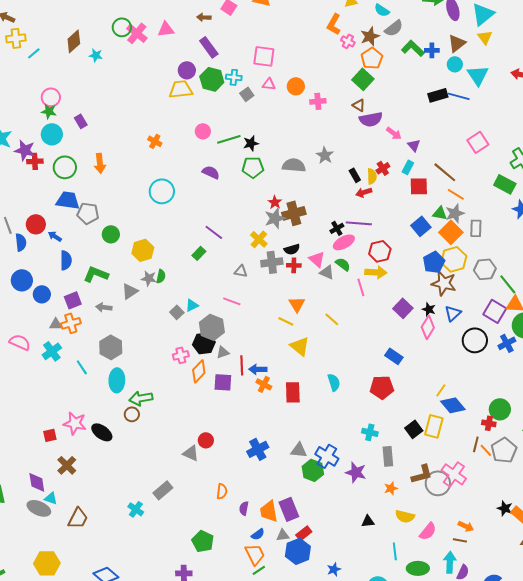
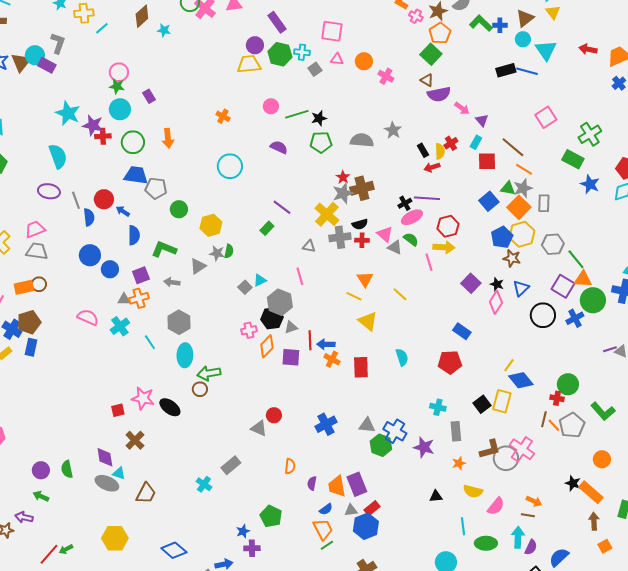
pink cross: (318, 101) -> (386, 76), turned 35
yellow cross: (259, 239) -> (327, 214), size x1.4
brown star: (444, 283) -> (512, 258), size x0.7
pink line: (232, 301) -> (300, 276), turned 54
blue star: (334, 569) -> (243, 531), moved

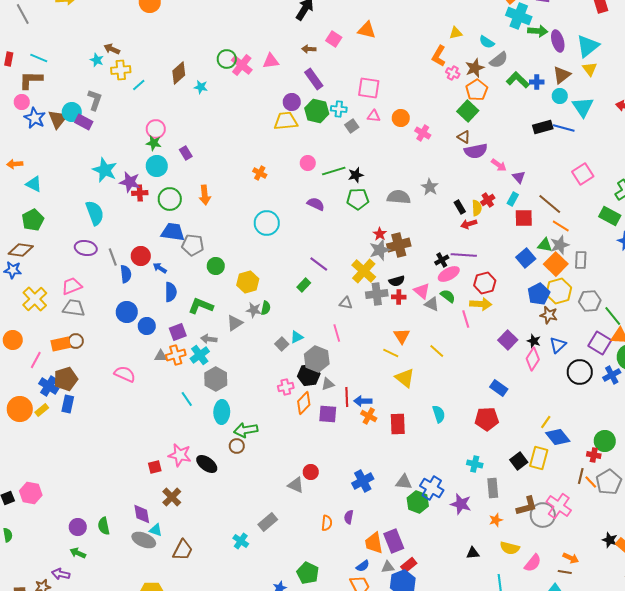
cyan cross: (120, 326) -> (200, 355), moved
purple semicircle: (312, 483) -> (349, 517), moved

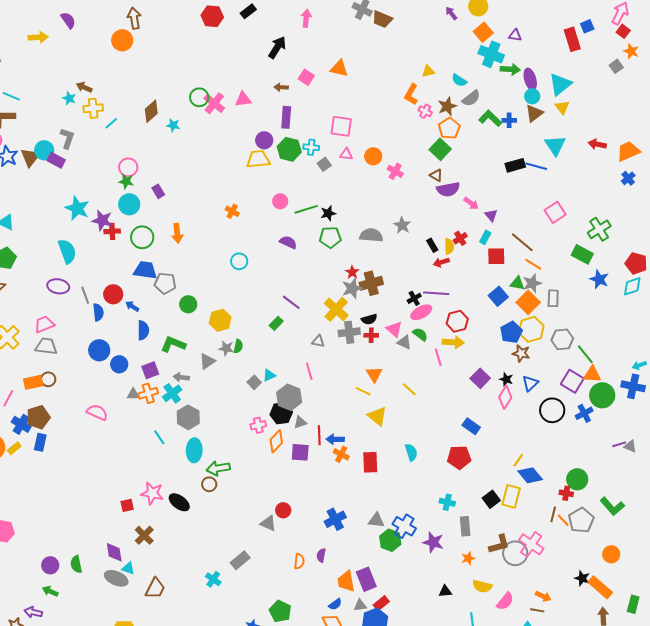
purple rectangle: (314, 79) -> (286, 117), turned 40
cyan circle: (560, 96) -> (532, 96), moved
cyan circle: (267, 223) -> (239, 261), size x0.7

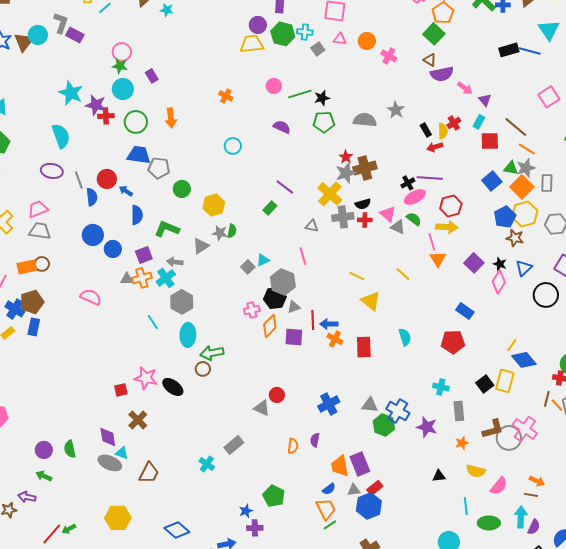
purple rectangle: (56, 160) -> (75, 35), moved
orange triangle: (374, 374) -> (438, 259), moved

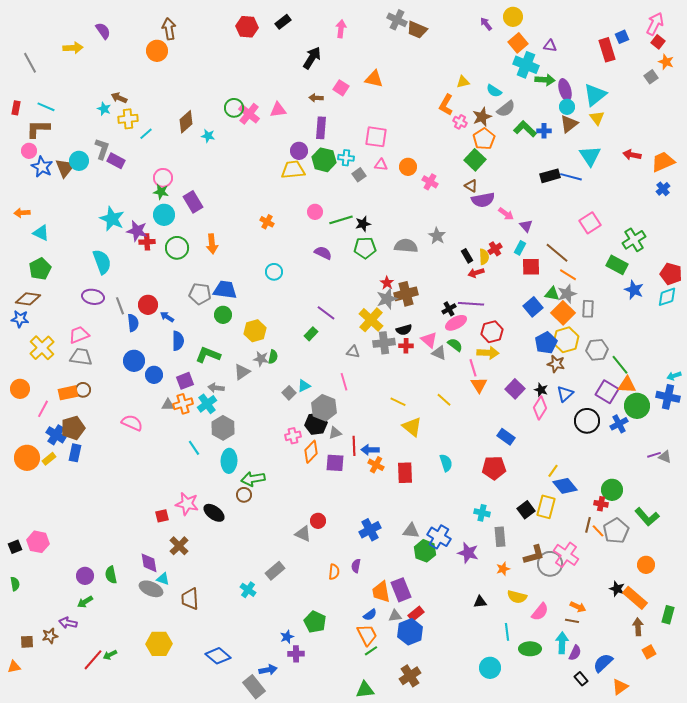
purple rectangle: (152, 76) -> (193, 202), size x1.5
blue trapezoid: (139, 155) -> (225, 290), moved
brown trapezoid: (149, 473) -> (190, 599), turned 150
green arrow: (44, 476) -> (85, 602), turned -56

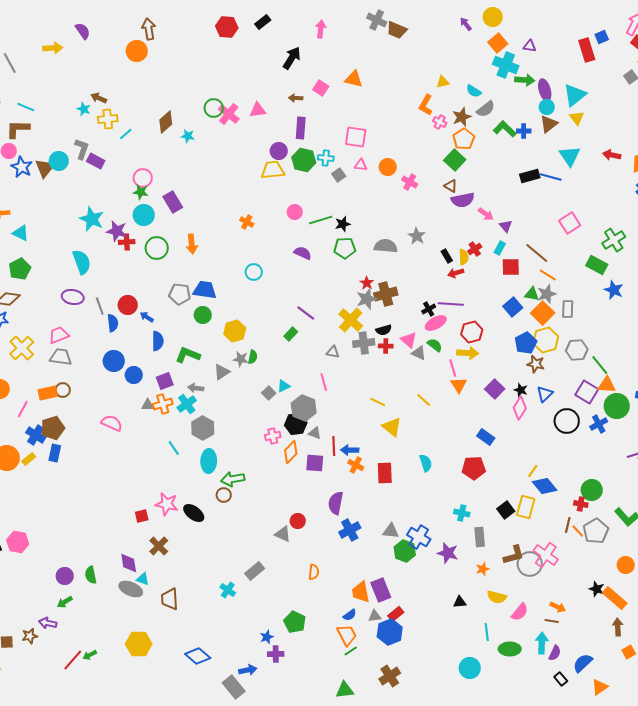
gray triangle: (335, 433) -> (315, 433), turned 40
purple semicircle: (356, 566) -> (336, 503), moved, size x1.6

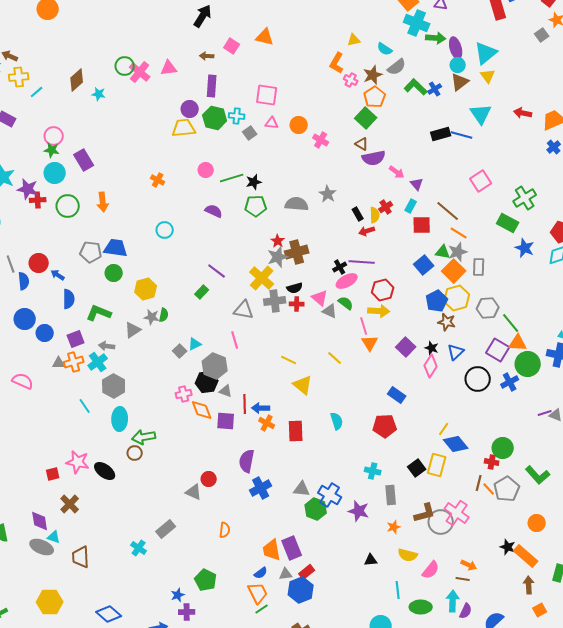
blue cross: (524, 131) -> (435, 89), turned -32
gray triangle: (333, 352) -> (244, 310), size x1.5
orange diamond: (291, 452) -> (202, 410), turned -65

